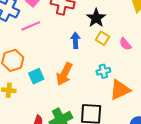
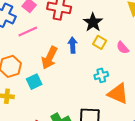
orange arrow: (64, 74) -> (49, 58), moved
orange triangle: (120, 90) -> (118, 94), turned 50

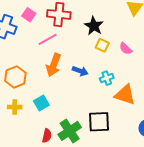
pink line: (28, 32) -> (48, 39), moved
blue arrow: (73, 45) -> (80, 71), moved, turned 119
cyan square: (34, 82) -> (41, 103), moved

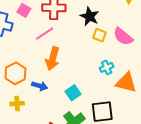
pink semicircle: (126, 49) -> (123, 37), size x1.5
blue arrow: (80, 71) -> (40, 86), moved
cyan square: (41, 103) -> (73, 93), moved

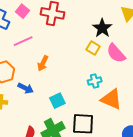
black star: (90, 16) -> (102, 28), moved
pink line: (45, 33) -> (23, 41), moved
orange arrow: (53, 59) -> (43, 63), size x0.7

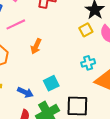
yellow square: (93, 48) -> (86, 30), turned 32
blue arrow: (26, 88) -> (25, 92), moved

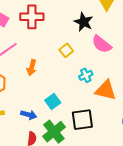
yellow square: (86, 30) -> (66, 50), moved

